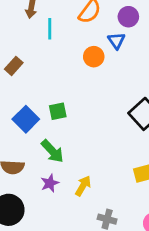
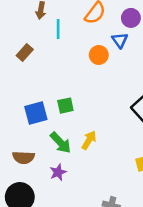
brown rectangle: (14, 66) -> (25, 53), moved
blue square: (26, 119) -> (36, 113), turned 30
yellow arrow: (83, 186) -> (89, 140), moved

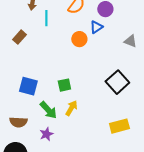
blue triangle: (120, 40) -> (96, 27), turned 32
green square: (65, 106) -> (64, 85), moved
blue square: (36, 113) -> (28, 86), turned 30

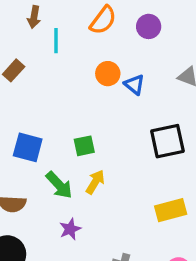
blue triangle: (96, 27) -> (134, 85), moved, turned -48
black square: (117, 82) -> (167, 141), turned 30
purple star: (46, 134) -> (70, 229), moved

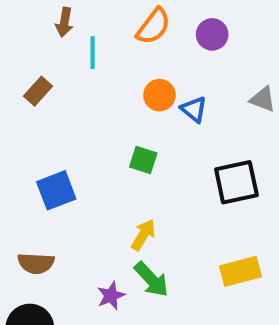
green square: (84, 146) -> (143, 160), moved, turned 30
blue square: (28, 147) -> (56, 190), turned -36
green arrow: (59, 185) -> (151, 279), moved

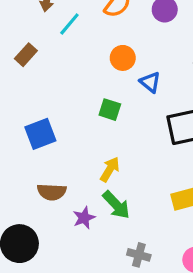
cyan line: (93, 53) -> (69, 24), turned 40
blue triangle: (194, 109) -> (150, 82), moved
brown semicircle: (36, 263) -> (52, 192), moved

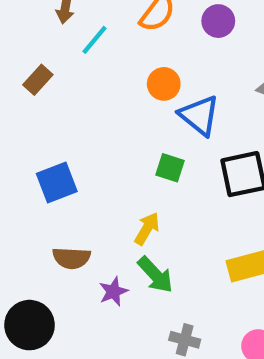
blue triangle: (150, 82) -> (199, 115), size x1.5
green square: (110, 110) -> (170, 168), moved

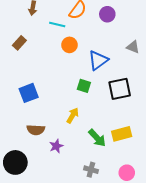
cyan line: (95, 40) -> (57, 24), moved, turned 63
orange circle: (164, 84) -> (69, 45), moved
blue triangle: (199, 115) -> (98, 60), turned 45
green arrow: (155, 275) -> (97, 138), moved

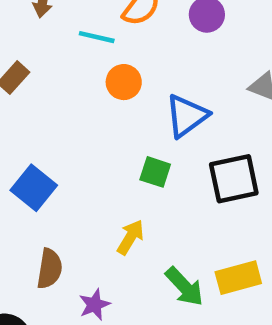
blue square: (29, 93) -> (34, 188), turned -30
brown semicircle: (36, 130) -> (50, 269), turned -84

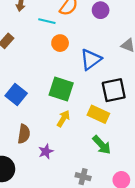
green square: (155, 172) -> (61, 89), moved, size x1.6
yellow rectangle: (238, 278) -> (98, 114), moved, turned 40
green arrow: (184, 287) -> (102, 145), moved

